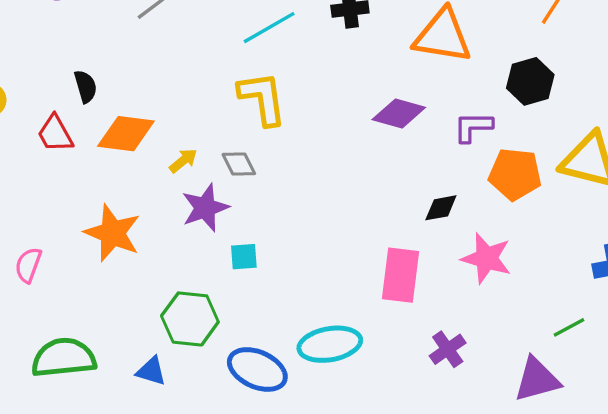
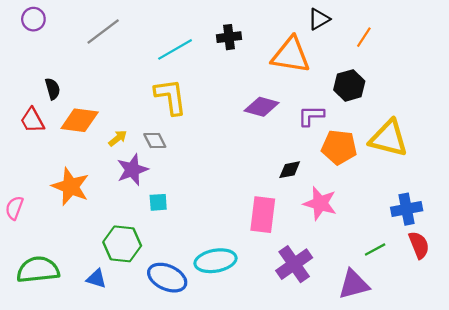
purple cross: (448, 349) -> (294, 264), size x1.5

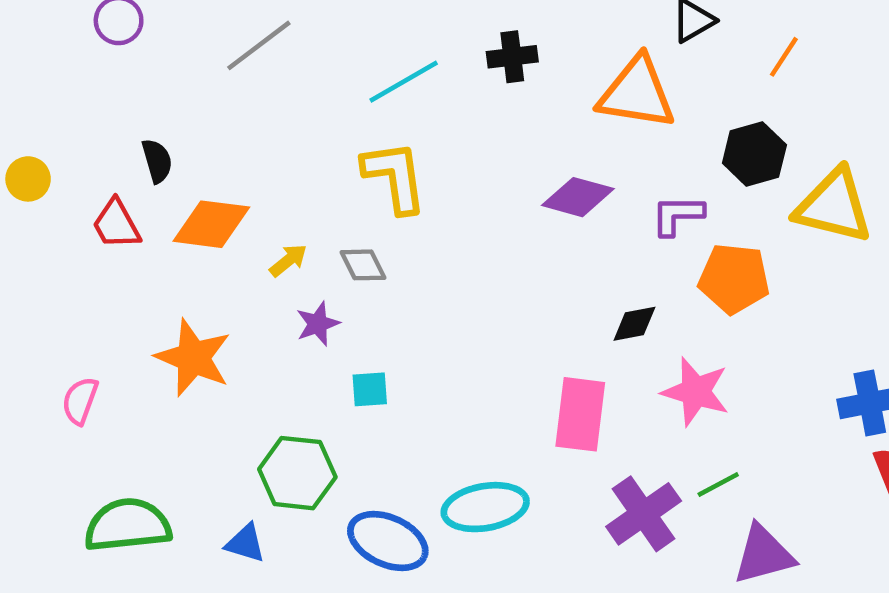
yellow triangle: (389, 138) -> (834, 206), moved
purple star: (132, 170) -> (318, 324), size x0.7
green line: (375, 249) -> (718, 484), moved

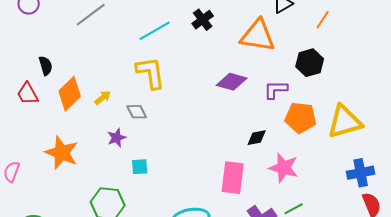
black cross: (512, 57) -> (203, 20), turned -30
yellow triangle: (834, 206) -> (345, 122), moved, turned -30
orange diamond: (211, 224) -> (70, 94), turned -52
yellow arrow: (288, 260) -> (103, 98), moved

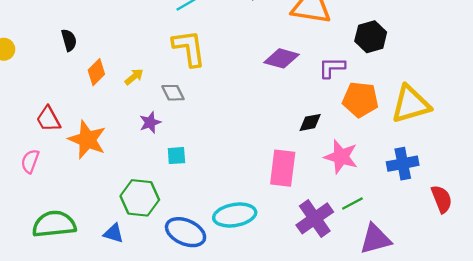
red trapezoid: (28, 94) -> (48, 119), moved
orange diamond: (70, 94) -> (96, 72), size x0.7
blue cross: (361, 173) -> (403, 164), moved

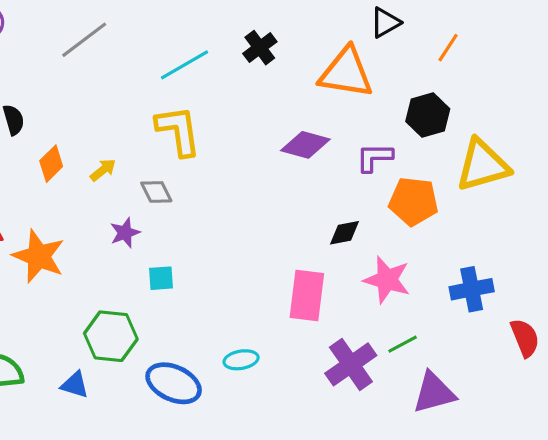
yellow triangle: (411, 104) -> (483, 165), moved
cyan ellipse: (235, 215) -> (241, 360), size x0.6

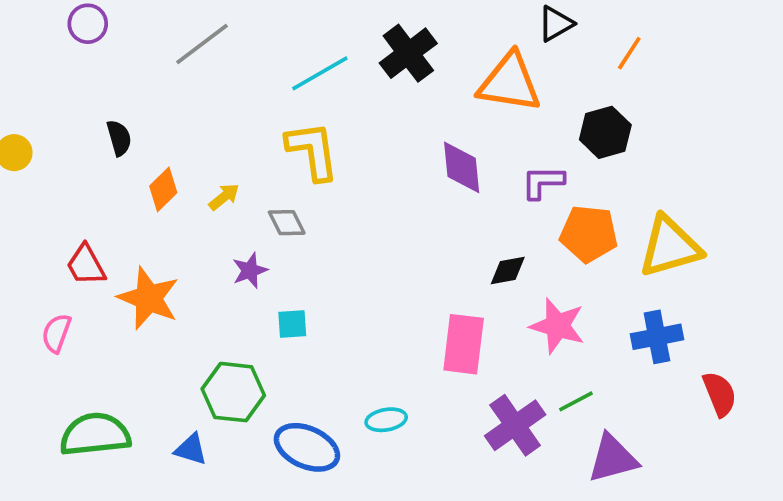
black cross: (260, 48) -> (408, 53), size x1.4
purple diamond: (305, 145) -> (462, 167), turned 69
yellow triangle: (483, 165) -> (670, 247), moved

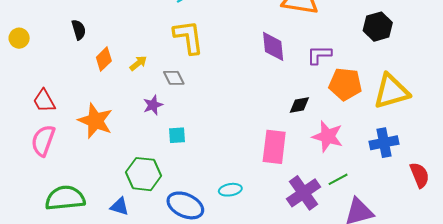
black hexagon: (605, 132) -> (378, 27), moved
red trapezoid: (86, 265) -> (44, 101), moved
pink semicircle: (56, 333) -> (43, 141), size x1.4

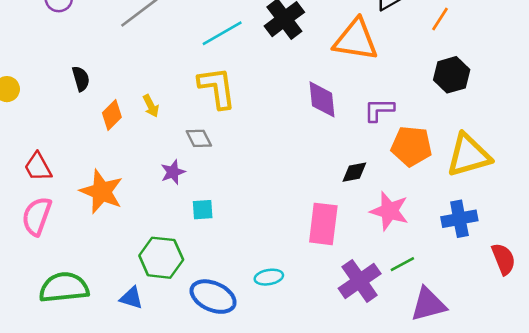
yellow arrow: (138, 63) -> (151, 106), moved, turned 102

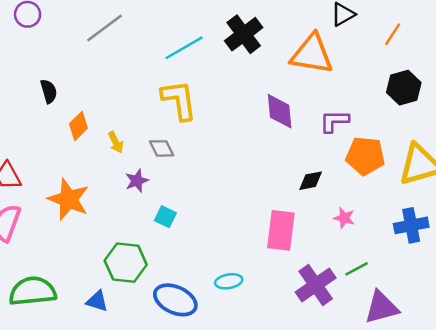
yellow arrow: (151, 106) -> (116, 142), moved
cyan square: (203, 210) -> (165, 217), turned 30
pink star: (389, 211) -> (344, 218), size x0.6

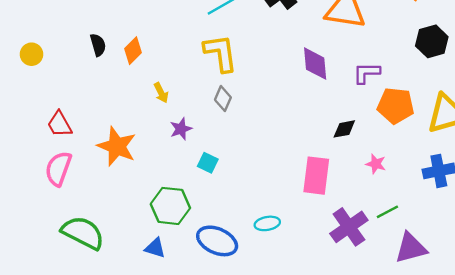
orange diamond: (78, 126) -> (133, 51), moved
gray diamond: (162, 148) -> (223, 99), moved, turned 50
green semicircle: (33, 291) -> (83, 233), turned 33
blue triangle: (97, 301) -> (155, 248), moved

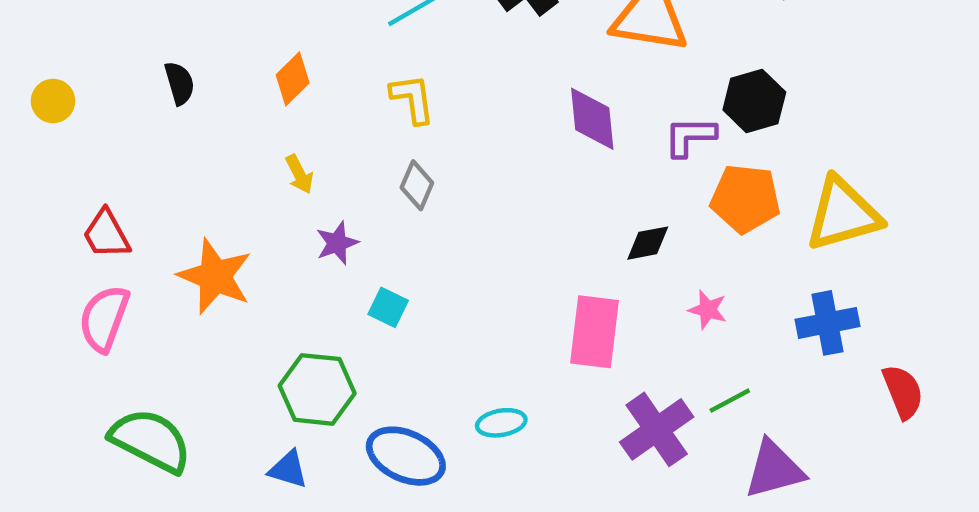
black hexagon: (432, 41) -> (754, 101), moved
orange diamond: (133, 51) -> (293, 79), moved
yellow L-shape: (221, 53) -> (413, 99), size x0.7

